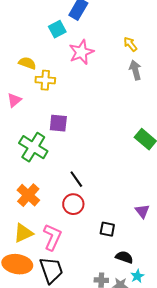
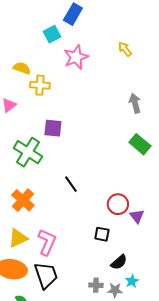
gray arrow: (135, 70) -> (135, 103), moved
red circle: (73, 204) -> (118, 204), moved
black semicircle: (124, 257) -> (119, 262), turned 120

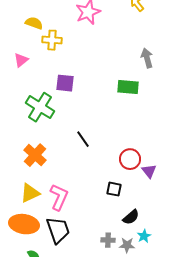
green rectangle: (140, 144) -> (128, 87), moved, turned -35

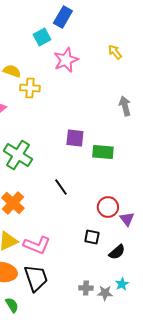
purple square: (65, 83) -> (75, 138), moved
green rectangle: (128, 87) -> (103, 152), moved
pink L-shape: (59, 197) -> (37, 245), turned 88
black semicircle: (131, 217) -> (117, 252), moved

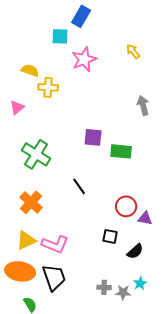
cyan square: (42, 37) -> (60, 36), turned 30
purple triangle: (127, 219) -> (145, 218), turned -42

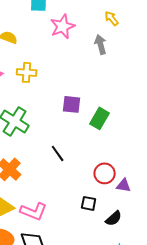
yellow cross: (48, 87) -> (27, 72), moved
gray arrow: (143, 105) -> (101, 44), moved
green rectangle: (121, 151) -> (100, 118), turned -65

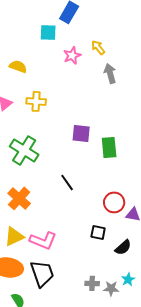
yellow arrow: (112, 18) -> (98, 47), moved
pink star: (63, 26) -> (72, 55), size x0.7
green rectangle: (100, 118) -> (109, 147), turned -35

